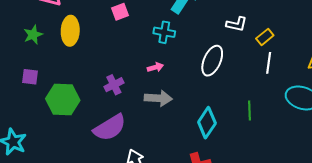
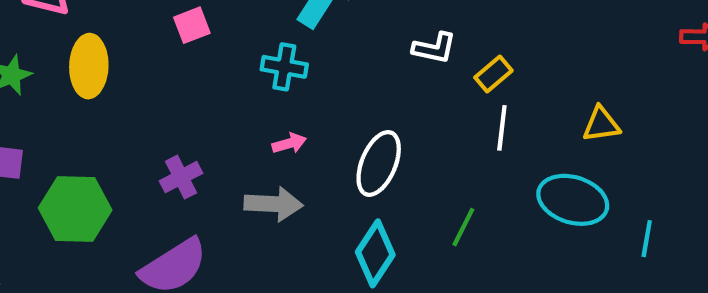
white ellipse: (212, 61) -> (379, 163), moved
pink arrow: (155, 67) -> (289, 143), moved
green line: (250, 110) -> (463, 227), turned 30

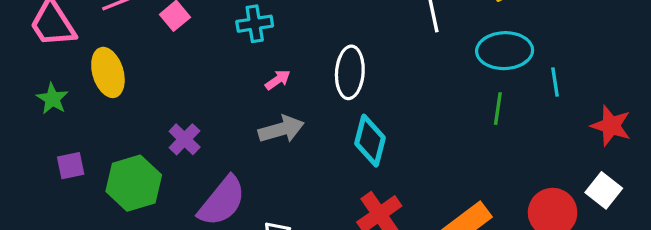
purple cross: (181, 177) -> (185, 139), moved
green line: (463, 227) -> (498, 109), moved
cyan line: (647, 239) -> (555, 82), moved

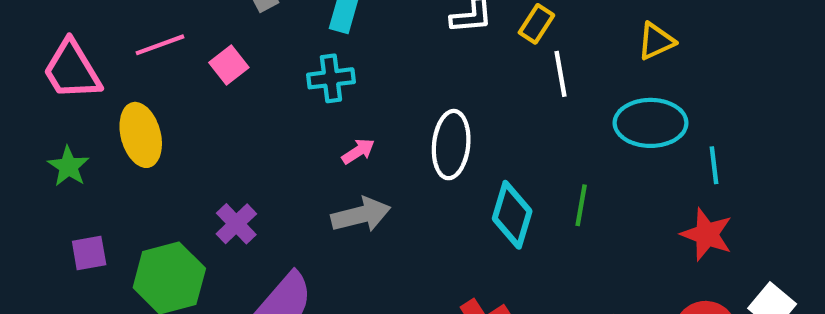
green line: (498, 109) -> (581, 205), moved
red star: (611, 126) -> (707, 234), moved
cyan diamond: (370, 141) -> (512, 215), moved

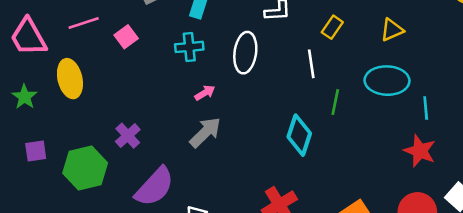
yellow rectangle: (536, 24) -> (332, 27), moved
white line: (561, 74) -> (311, 64), moved
white ellipse: (451, 145) -> (245, 53), moved
green line: (581, 205) -> (335, 102), moved
gray arrow: (361, 215) -> (205, 132), turned -32

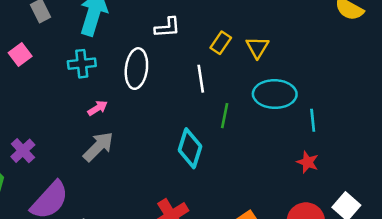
yellow triangle: (392, 30) -> (257, 47), moved, turned -35
red star: (420, 151) -> (308, 162), size x0.7

